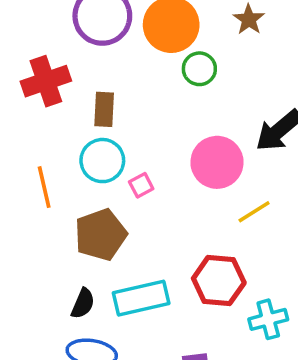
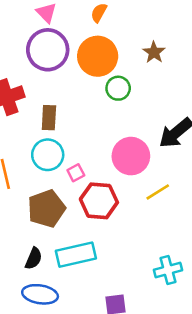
red hexagon: (219, 281) -> (99, 201), moved

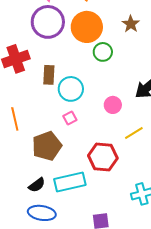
cyan circle: (48, 155) -> (71, 89), moved
pink circle: (131, 156) -> (113, 105), size x0.6
red hexagon: (99, 201) -> (103, 157), moved
black semicircle: (34, 258) -> (37, 185), turned 30

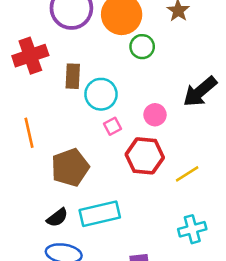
pink square: (70, 118) -> (113, 126), moved
yellow line: (134, 133) -> (187, 174), moved
red hexagon: (103, 157) -> (145, 156), moved

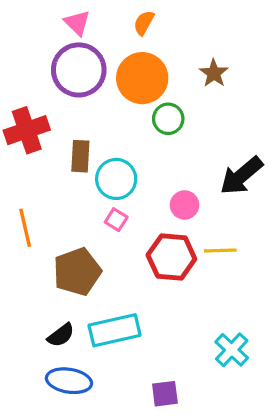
pink square: (113, 126) -> (116, 220), moved, turned -30
yellow line: (187, 174) -> (220, 251), moved, turned 30
cyan cross: (192, 229) -> (232, 350), turned -32

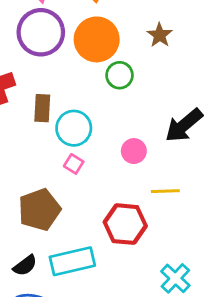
red hexagon: (171, 257) -> (125, 224), moved

